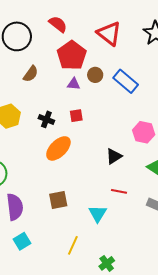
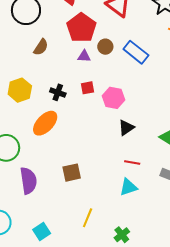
pink hexagon: (144, 132) -> (114, 98), moved
orange ellipse: (58, 148) -> (45, 123), moved
cyan triangle: (98, 214) -> (128, 187), moved, turned 42
cyan square: (22, 241) -> (42, 231), moved

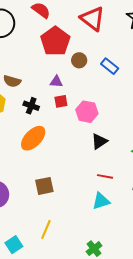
brown semicircle: (41, 47) -> (12, 81), moved, turned 72
blue rectangle: (136, 52) -> (110, 66), size x0.7
purple triangle: (84, 56) -> (56, 82), moved
orange ellipse: (45, 123) -> (33, 138), moved
yellow line: (88, 218) -> (46, 230), moved

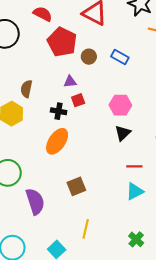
brown semicircle: (12, 81) -> (26, 89), turned 96
black cross: (31, 106) -> (59, 111), moved
pink hexagon: (87, 112) -> (120, 105), moved

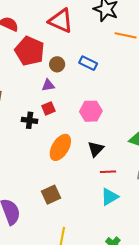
purple triangle: (70, 82) -> (48, 85), moved
black triangle: (123, 133) -> (96, 149), moved
orange ellipse: (57, 141) -> (60, 147), moved

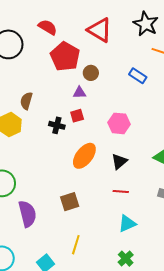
blue rectangle: (88, 63) -> (138, 76), moved
red line: (108, 172) -> (121, 191), moved
cyan triangle: (110, 197) -> (127, 224), moved

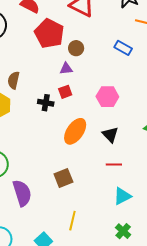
black triangle: (119, 161) -> (110, 135), turned -30

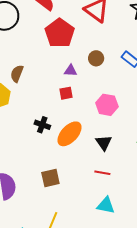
brown circle: (76, 48) -> (96, 58), moved
black cross: (46, 103) -> (42, 125), moved
cyan triangle: (122, 196) -> (106, 205), turned 30

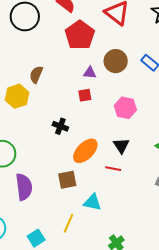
brown circle: (96, 58) -> (116, 61), size x1.5
orange ellipse: (69, 134) -> (85, 151), moved
red line: (102, 173) -> (113, 169), moved
cyan triangle: (106, 205) -> (92, 202), moved

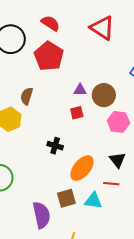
red pentagon: (80, 35) -> (49, 56), moved
brown circle: (116, 61) -> (104, 95), moved
purple semicircle: (24, 187) -> (41, 215), moved
cyan triangle: (92, 202) -> (93, 201), moved

